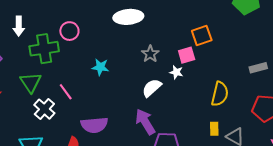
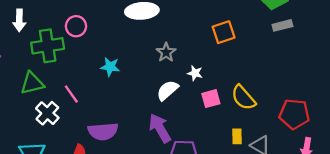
pink square: (187, 55) -> (211, 99), moved
gray rectangle: (258, 68) -> (282, 25), moved
green triangle: (31, 82) -> (32, 83), turned 50
yellow semicircle: (220, 94) -> (243, 98), turned 125

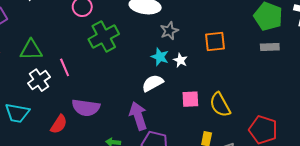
green cross: (48, 46) -> (104, 37), moved, turned -32
gray star: (166, 52) -> (169, 31), moved
cyan star: (110, 67) -> (160, 57), moved
white star: (195, 73) -> (180, 60), moved

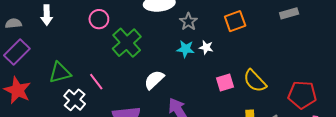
white semicircle: (153, 83) -> (154, 80), moved

